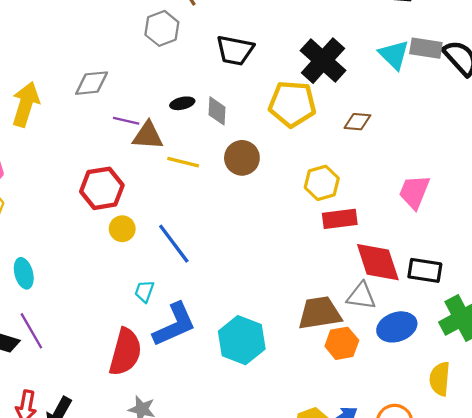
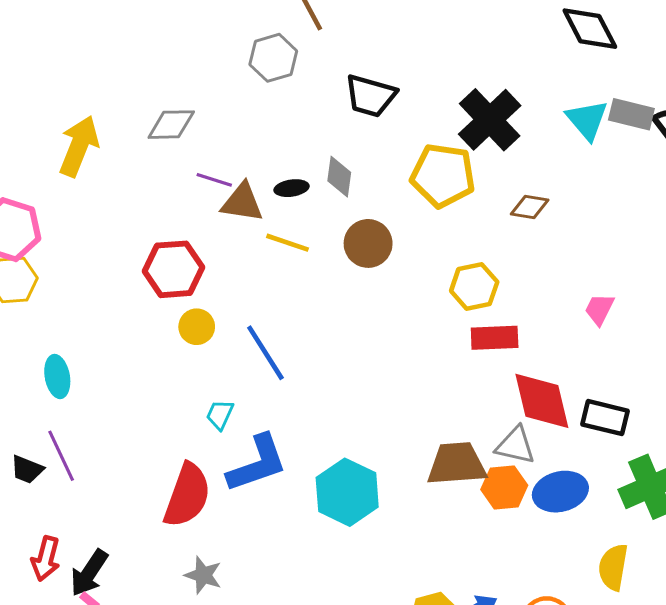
black ellipse: (182, 103) -> (292, 188), moved
pink trapezoid: (414, 192) -> (599, 309), size x0.7
orange hexagon: (342, 343) -> (504, 487), moved

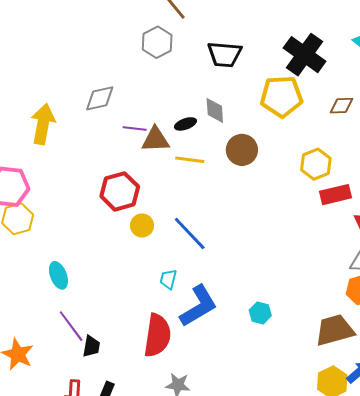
brown trapezoid: (457, 464) -> (335, 330), moved
black trapezoid: (27, 469) -> (91, 346), moved, turned -90
cyan hexagon: (347, 492) -> (260, 313), size x0.5

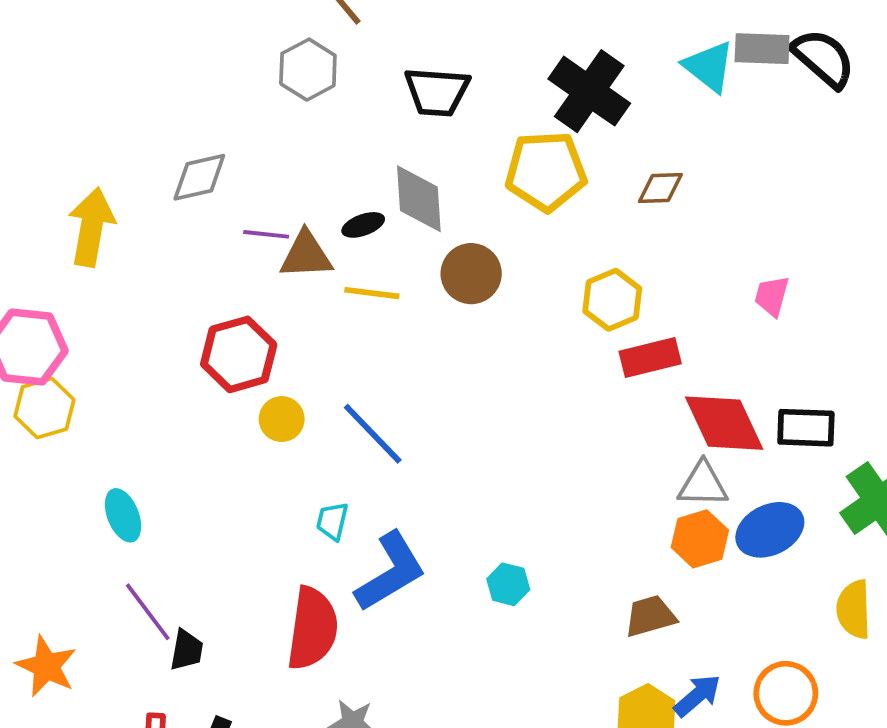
gray diamond: (215, 110) -> (419, 199), size x1.4
brown trapezoid: (335, 330) -> (650, 616), size x0.7

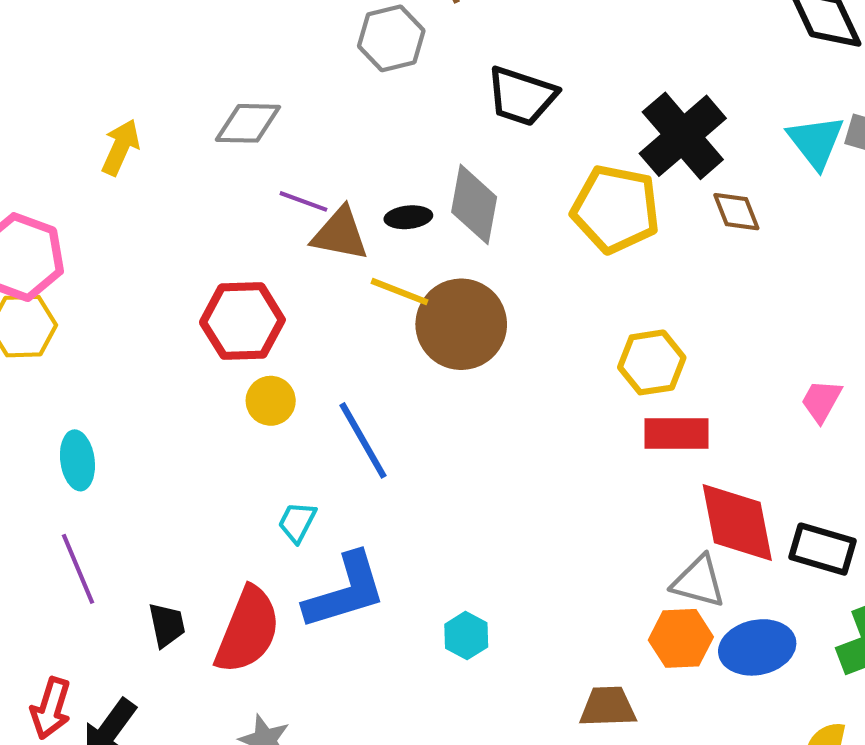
brown diamond: (660, 188) -> (736, 212), moved, turned 57
yellow arrow: (91, 227) -> (121, 147), size x0.7
brown circle: (471, 274) -> (461, 324), moved, size x1.4
black trapezoid: (187, 650) -> (167, 625), moved, turned -36

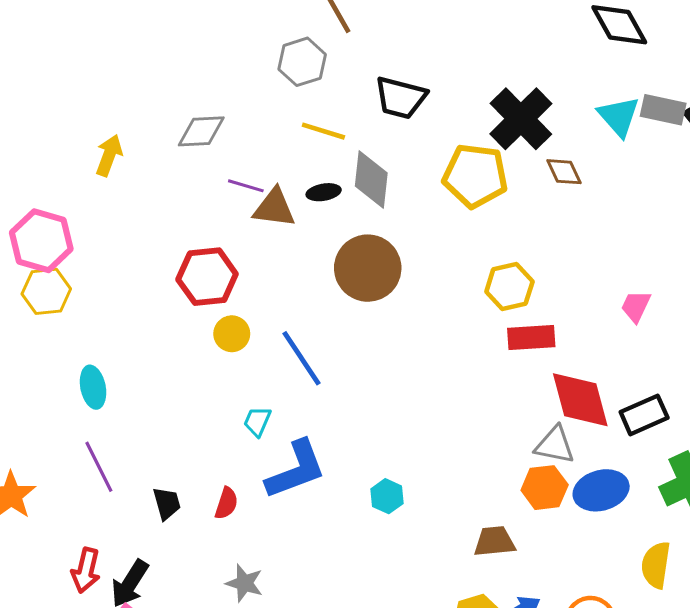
yellow line: (400, 292) -> (323, 131), moved
black rectangle: (822, 549) -> (644, 415), turned -36
red semicircle: (248, 630) -> (226, 503), size x0.5

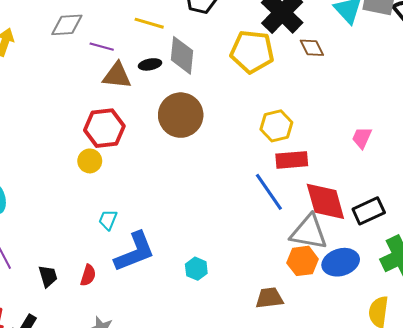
purple line: (246, 186) -> (102, 47), moved
red hexagon: (207, 277) -> (104, 128), moved
blue line: (301, 358) -> (269, 192), moved
gray triangle: (555, 445) -> (309, 232), size x1.4

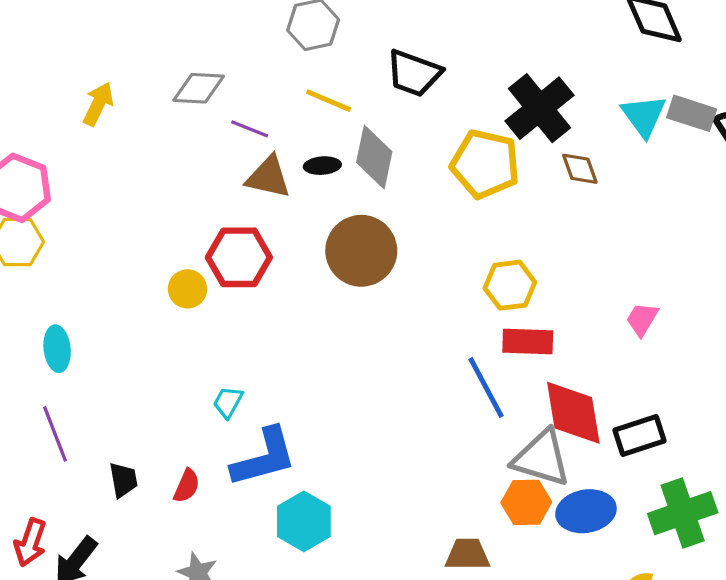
yellow circle: (90, 161) -> (187, 289), moved
cyan hexagon: (196, 269) -> (304, 521), moved, size x1.6

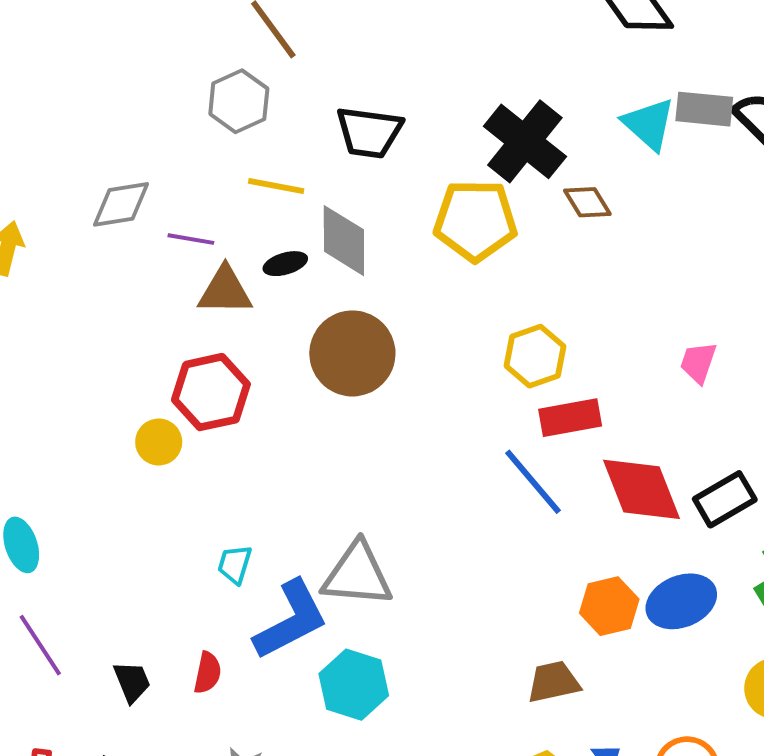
gray triangle: (541, 458) -> (357, 575), moved

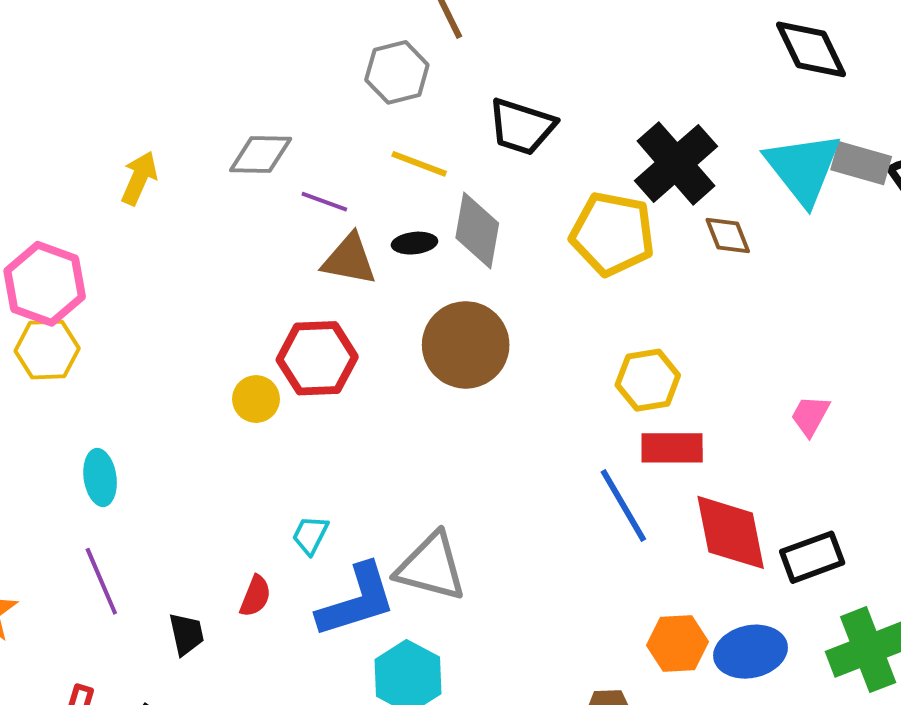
cyan triangle: (649, 124) -> (803, 168), size x1.4
red semicircle: (208, 673) -> (255, 596), moved

